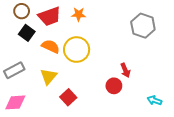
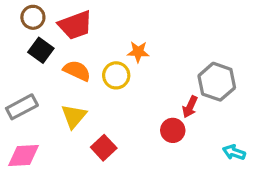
orange star: (79, 14) -> (138, 52), moved
gray hexagon: (143, 26) -> (217, 82), moved
yellow circle: (77, 50) -> (116, 75), size x0.7
red arrow: (125, 70) -> (190, 107), turned 48

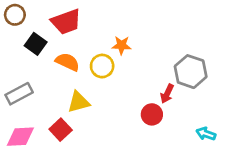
brown circle: (33, 17) -> (15, 15), moved
yellow triangle: (74, 116) -> (79, 102), moved, turned 35
red square: (104, 148) -> (61, 130), moved

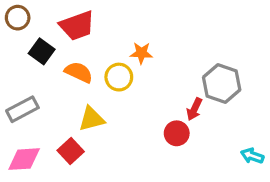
cyan arrow: (206, 134) -> (252, 156), moved

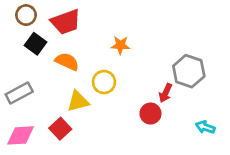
brown circle: (18, 18) -> (26, 15), moved
yellow circle: (119, 77) -> (104, 82), moved
cyan arrow: (252, 156) -> (205, 127), moved

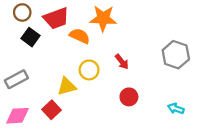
orange star: (120, 45) -> (103, 18), moved, size x1.6
orange semicircle: (67, 62) -> (80, 36), moved
gray hexagon: (189, 71) -> (176, 55), moved
red arrow: (166, 93) -> (122, 62), moved, turned -63

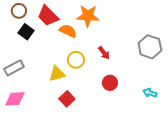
red trapezoid: (56, 18) -> (48, 16), turned 65
red square: (52, 110) -> (67, 99), moved

